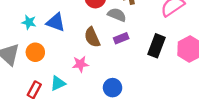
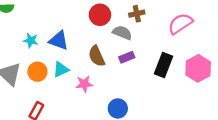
cyan triangle: (58, 83) -> (61, 69), moved

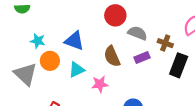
brown cross: (137, 14) -> (165, 43), moved, turned 32
cyan star: (31, 40) -> (38, 41), moved
orange circle: (37, 72) -> (50, 61), moved

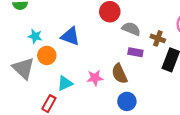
brown semicircle: (112, 56) -> (119, 74), moved
purple rectangle: (142, 58) -> (135, 52), turned 32
cyan triangle: (77, 70) -> (65, 83), moved

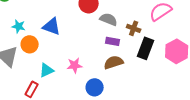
brown semicircle: (119, 74) -> (114, 62), moved, turned 96
blue circle: (127, 101) -> (95, 87), moved

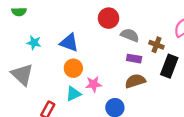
orange circle: (30, 44) -> (73, 68), moved
cyan triangle: (47, 70) -> (73, 94), moved

